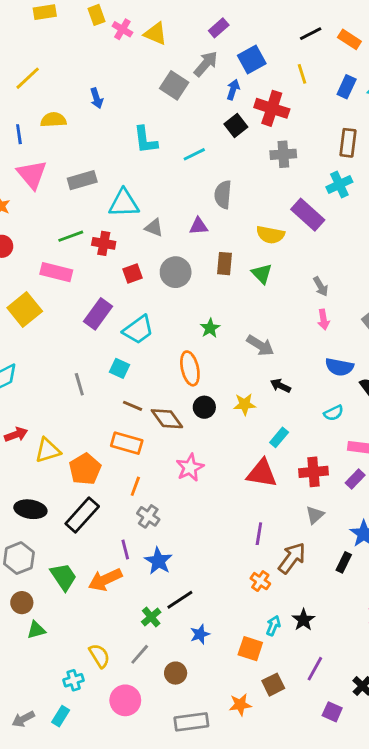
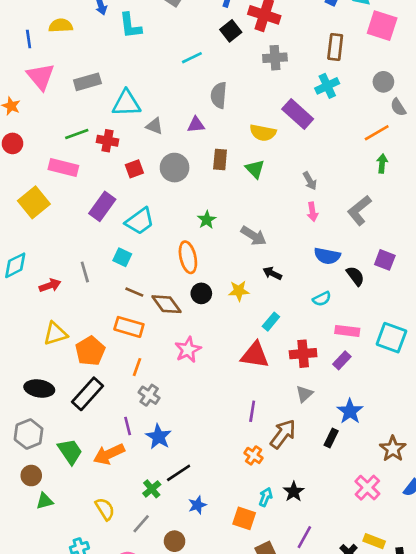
cyan L-shape: (145, 140) -> (130, 26), moved
red arrow: (16, 435) -> (50, 285), moved
yellow semicircle: (99, 656) -> (105, 509), moved

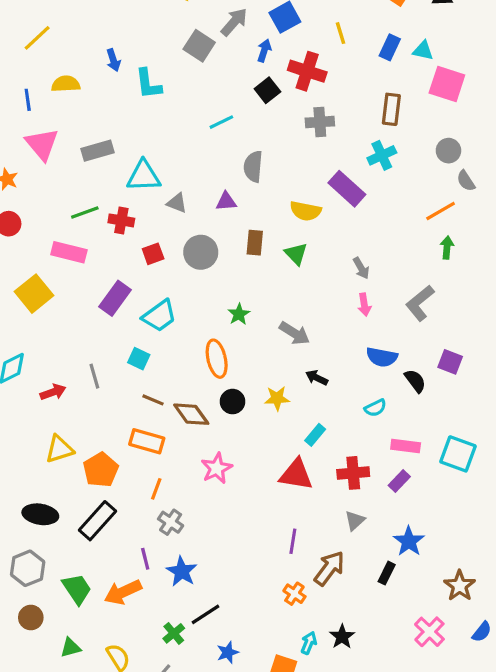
green triangle: (45, 501) -> (71, 648), moved

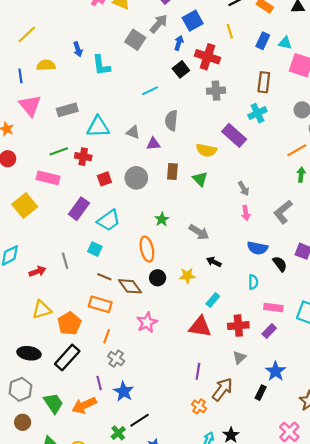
gray triangle: (177, 203) -> (133, 132), moved
cyan semicircle: (375, 408) -> (253, 282), turned -64

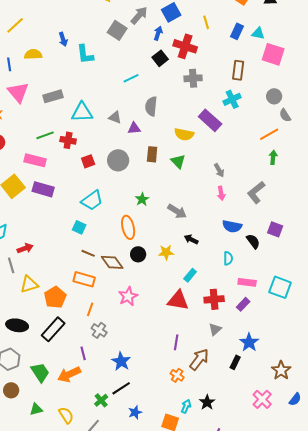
purple rectangle: (79, 209) -> (43, 189), moved, turned 70
gray line: (65, 261) -> (11, 265), moved
blue star: (124, 391) -> (121, 361), moved

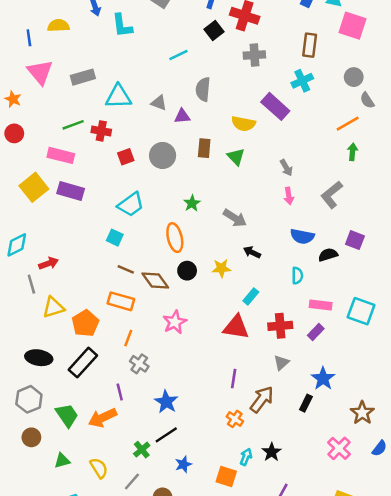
black semicircle: (253, 241) -> (328, 255), turned -70

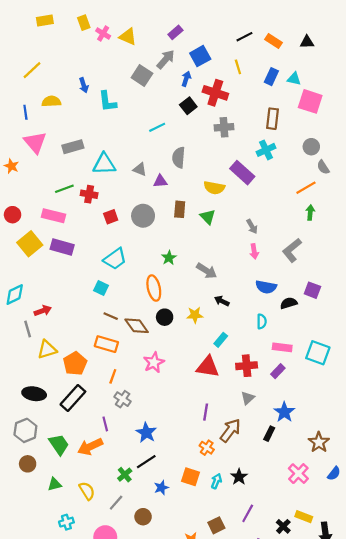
red circle: (14, 133) -> (13, 215), moved
orange square: (226, 477) -> (190, 477), moved

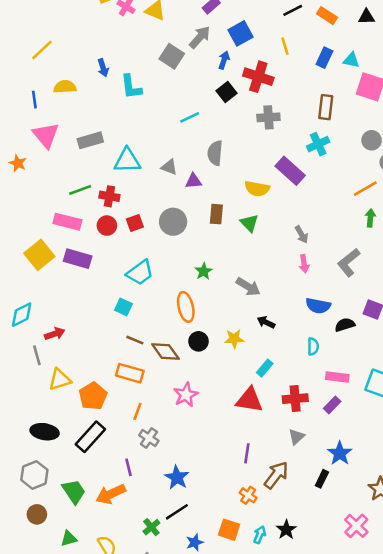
red circle: (13, 215) -> (107, 226), moved

